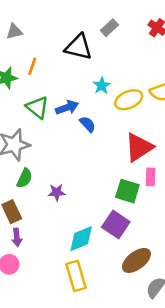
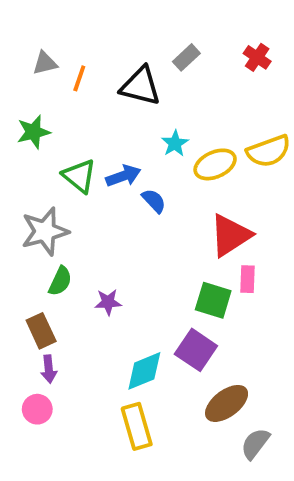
orange line: (32, 66) -> (79, 78), moved

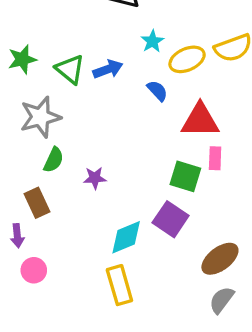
green star: (33, 132) -> (22, 59), moved
blue semicircle: (154, 201) -> (157, 91), moved
red triangle: (230, 235) -> (200, 120), turned 33
purple arrow: (49, 369) -> (17, 236), moved
brown ellipse: (227, 403) -> (220, 259), moved

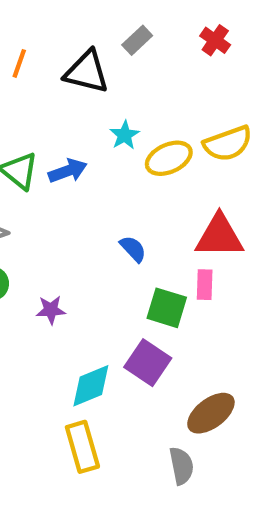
blue semicircle: (157, 91) -> (133, 249), moved
red triangle: (200, 120) -> (219, 236), moved
gray semicircle: (222, 300) -> (181, 466), moved, turned 132

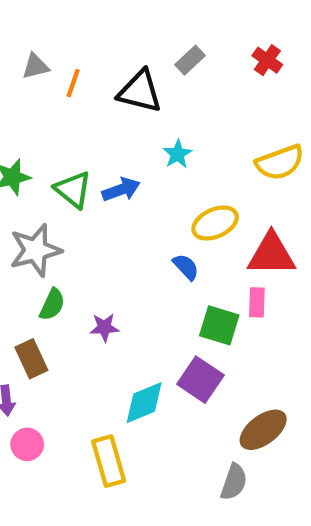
yellow ellipse: (169, 158) -> (215, 223), moved
yellow rectangle: (82, 447) -> (109, 461), moved
gray semicircle: (181, 466) -> (234, 482), turned 30

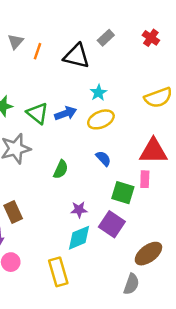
gray triangle: (35, 66) -> (16, 41), turned -35
yellow ellipse: (215, 223) -> (101, 119), moved
green semicircle: (52, 304) -> (61, 169), moved
purple star: (104, 327) -> (79, 210), moved

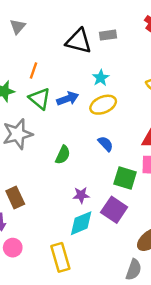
gray rectangle: (106, 38) -> (108, 35), moved, turned 35
orange line: (38, 51) -> (33, 71), moved

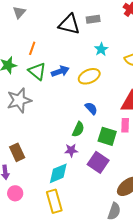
cyan star: (101, 78) -> (101, 49), moved
green semicircle: (63, 155) -> (78, 129), moved
cyan diamond: (81, 223) -> (58, 173), moved

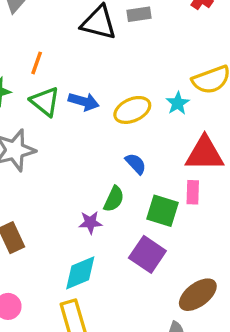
cyan star: (101, 49) -> (178, 103), moved
blue arrow: (60, 71) -> (84, 102), turned 36
purple star: (71, 150) -> (90, 222), moved

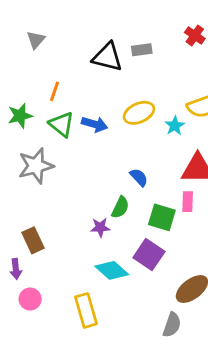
yellow ellipse: (132, 110) -> (139, 113), moved
cyan diamond: (80, 273) -> (112, 270), moved, turned 64

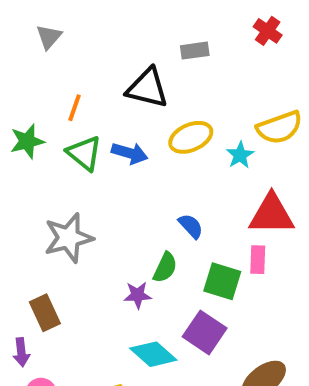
black triangle: (107, 57) -> (147, 88), moved
gray star: (36, 166) -> (69, 238), moved

